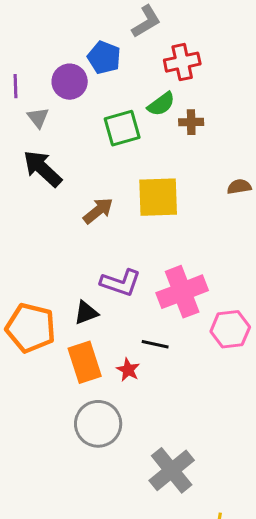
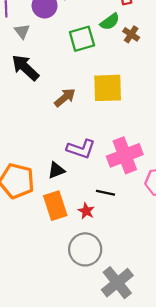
brown cross: (191, 122) -> (131, 34), turned 35
gray circle: (98, 424) -> (85, 249), moved

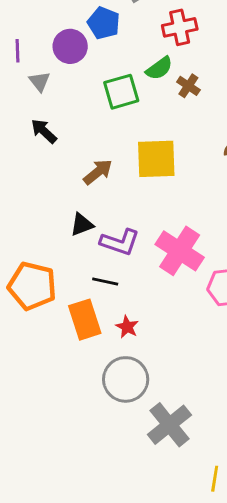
black arrow: (25, 68) -> (44, 131), size x0.7
pink cross: (125, 155) -> (180, 251), turned -36
black triangle: (56, 170) -> (82, 225), moved
black line: (105, 193) -> (105, 282), moved

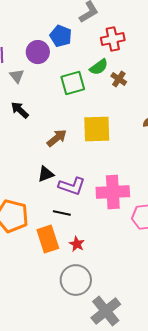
pink cross: (180, 251) -> (113, 192), turned -36

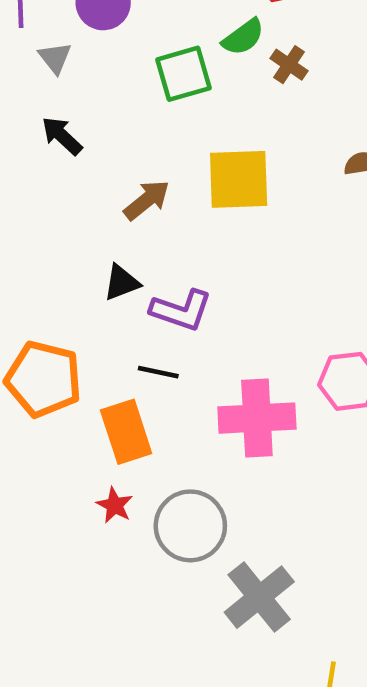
pink cross: (113, 192) -> (257, 418), moved
red star: (77, 244) -> (115, 505), moved

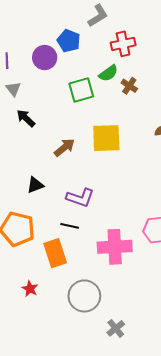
gray triangle: (55, 58) -> (13, 89), moved
black triangle: (122, 283) -> (35, 185), moved
red star: (115, 505) -> (30, 289), moved
gray cross: (259, 597) -> (116, 328), size x0.6

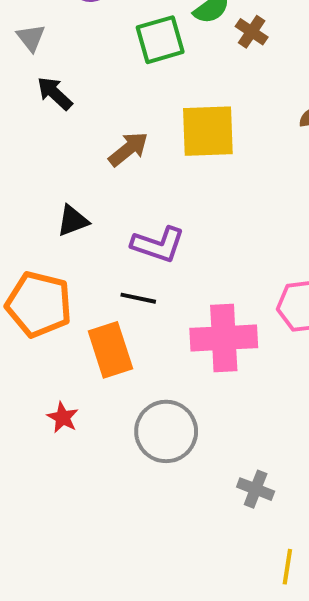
gray cross: (116, 328) -> (256, 489), moved, turned -30

